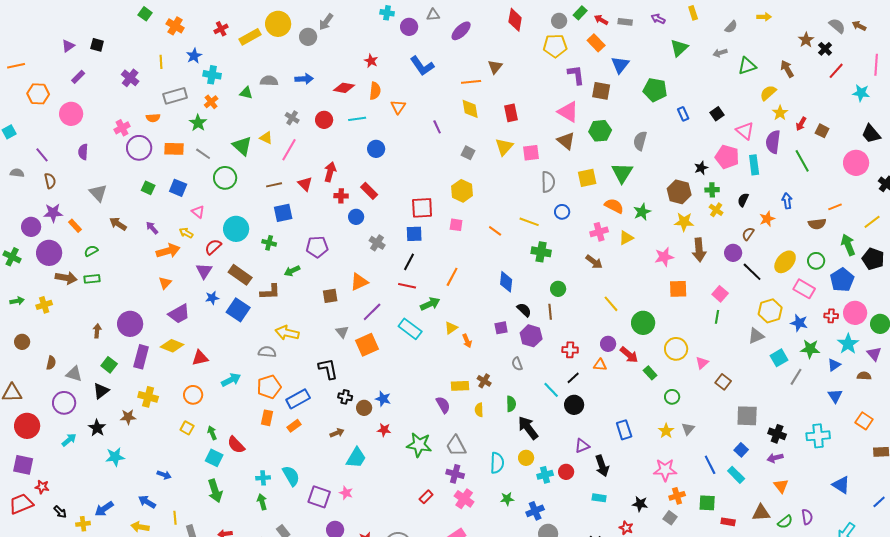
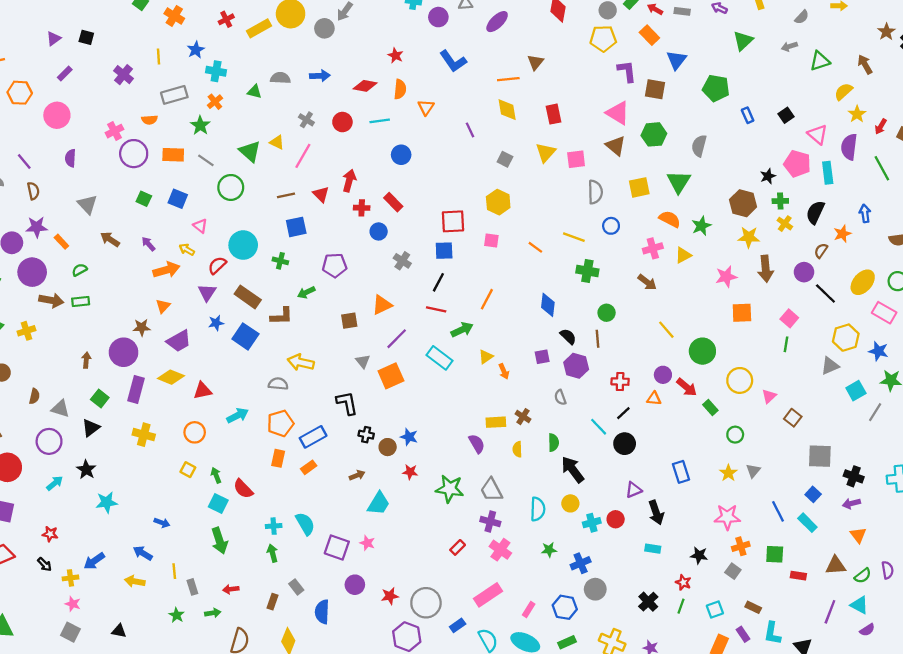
black semicircle: (743, 200) -> (815, 212), size x1.5
brown star: (128, 417) -> (142, 327), moved
red star: (42, 487) -> (50, 534), moved

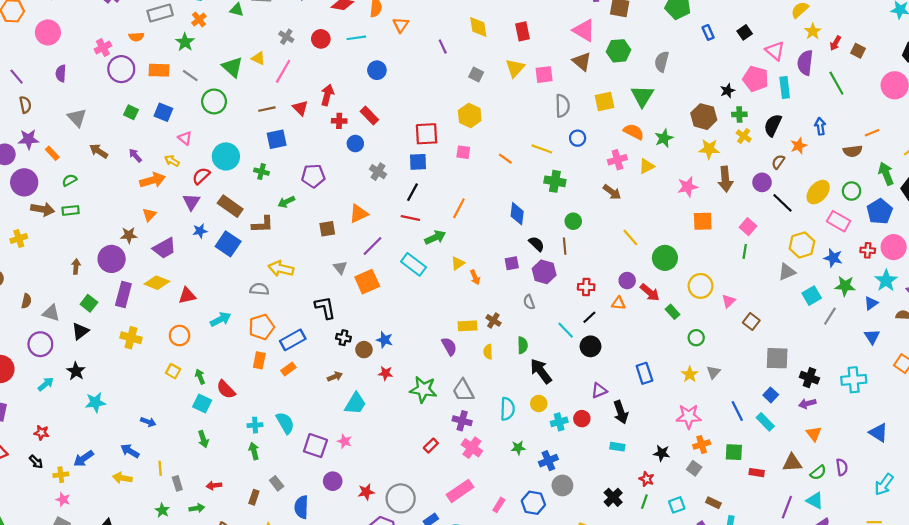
green arrow: (219, 541) -> (203, 439), size x0.7

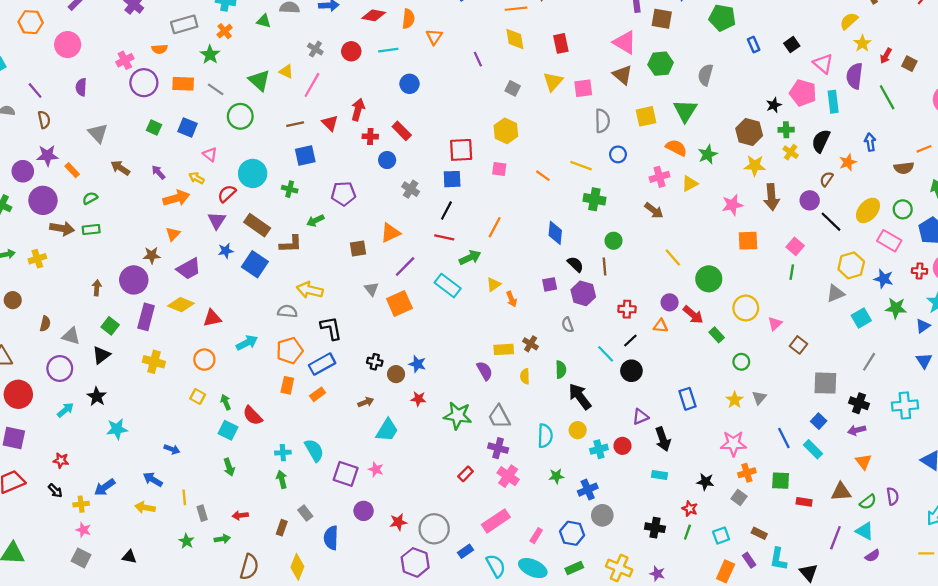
black L-shape: (325, 308) -> (331, 328), moved
gray line: (830, 316) -> (869, 362), moved
black cross: (613, 497) -> (655, 528), turned -36

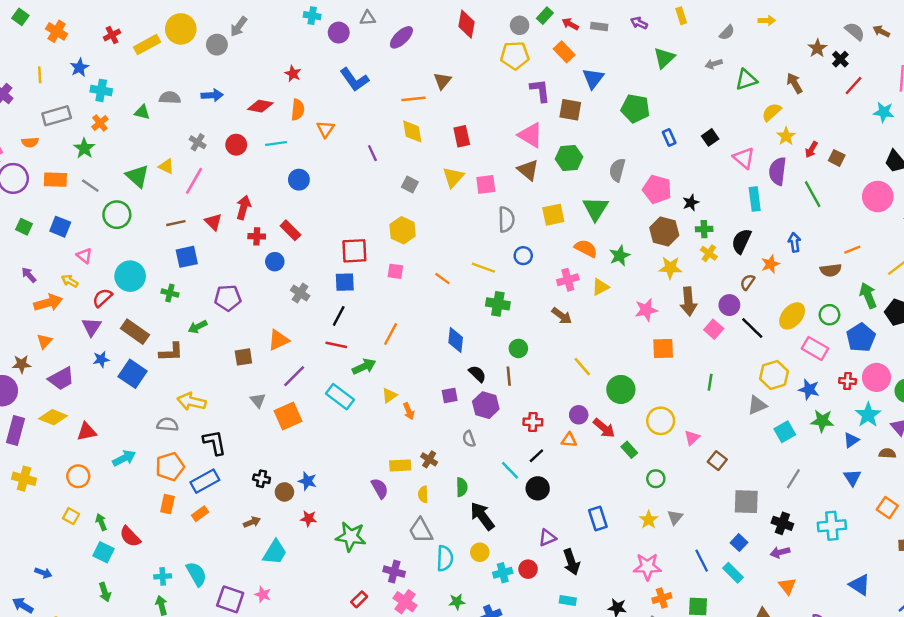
pink pentagon: (803, 93) -> (657, 189), moved
pink square: (795, 246) -> (714, 329), moved
gray trapezoid: (499, 417) -> (421, 531), moved

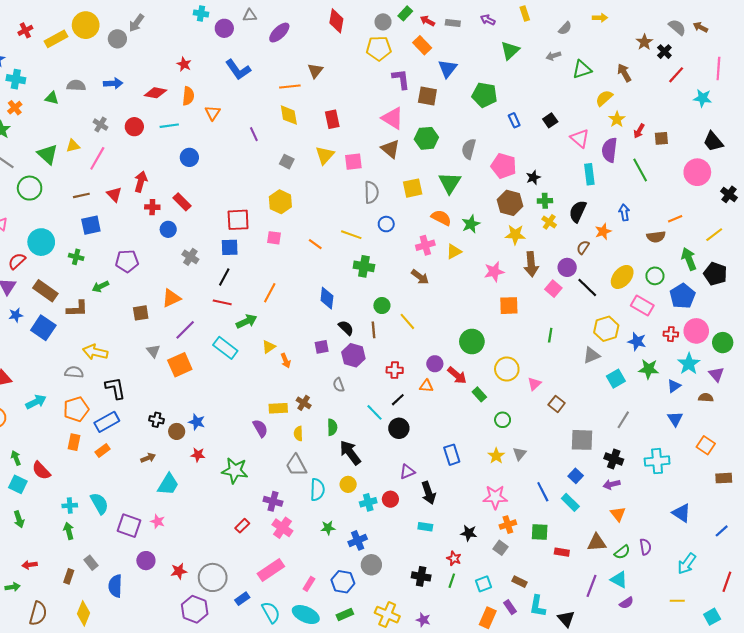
brown square: (837, 158) -> (661, 138), turned -32
yellow triangle: (166, 166) -> (73, 146), turned -40
yellow line: (582, 367) -> (407, 321), moved

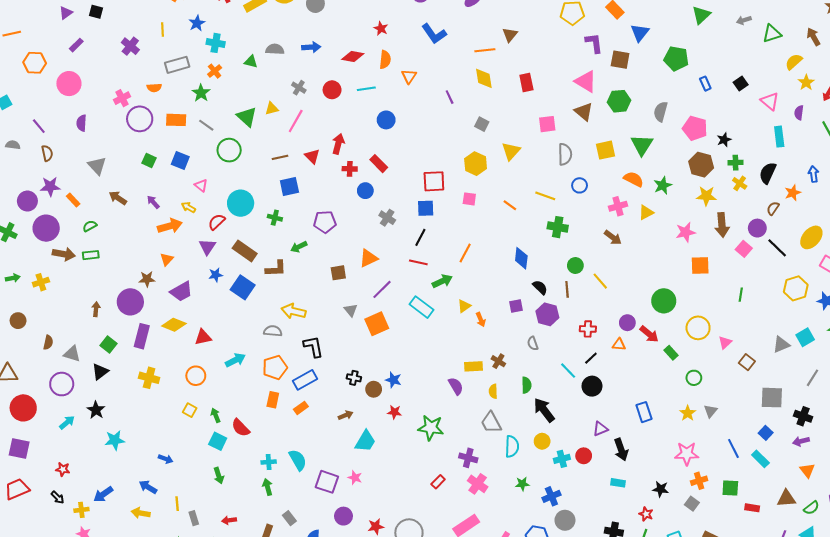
purple semicircle: (609, 150) -> (799, 113), size x0.6
yellow triangle: (325, 155) -> (511, 151), moved
gray triangle: (591, 355) -> (781, 345), moved

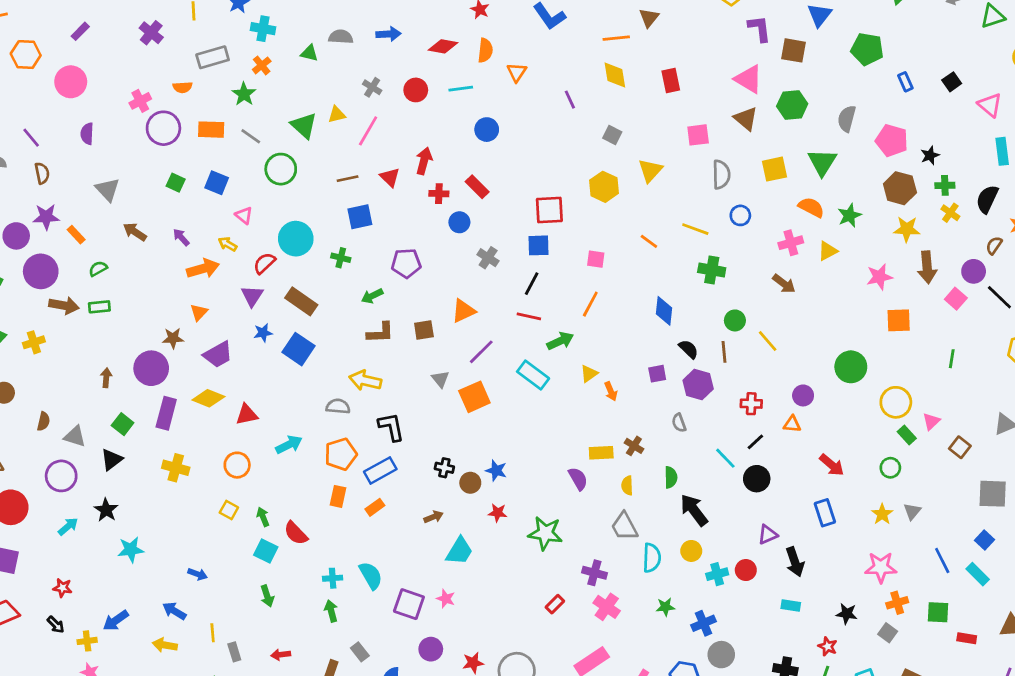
pink square: (469, 199) -> (596, 259), moved
brown L-shape: (276, 269) -> (380, 333), moved
red arrow: (649, 334) -> (832, 465), moved
green rectangle: (671, 353) -> (907, 435), moved

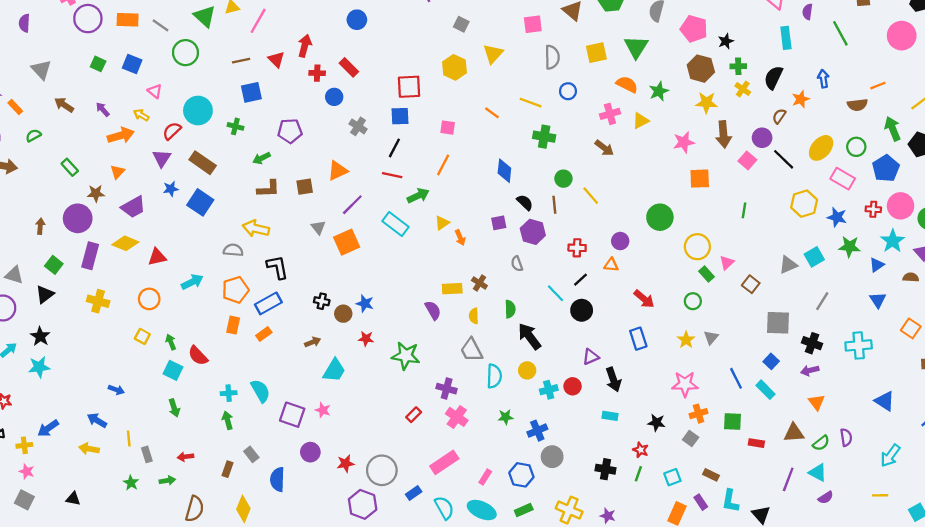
green rectangle: (99, 307) -> (70, 167), moved, turned 54
cyan star: (131, 550) -> (39, 367), moved

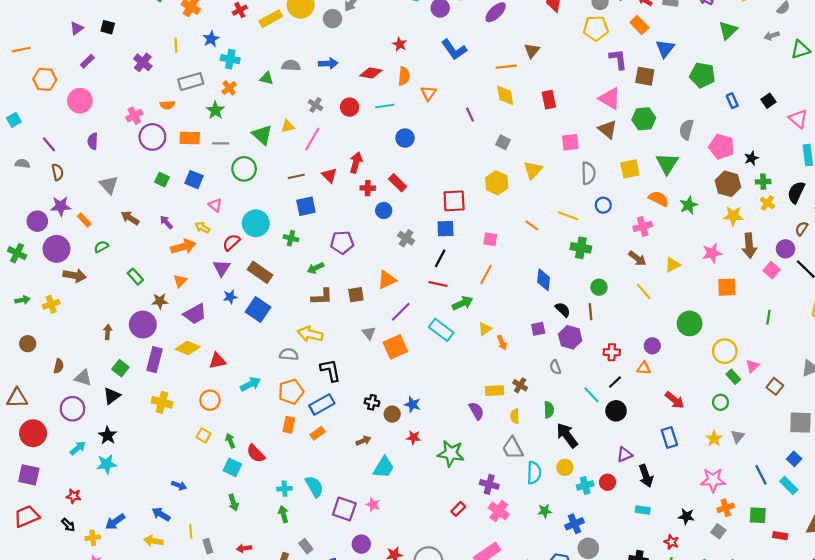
gray line: (161, 25) -> (221, 143), turned -35
yellow triangle: (641, 121) -> (673, 265), moved
yellow line: (591, 196) -> (644, 291), moved

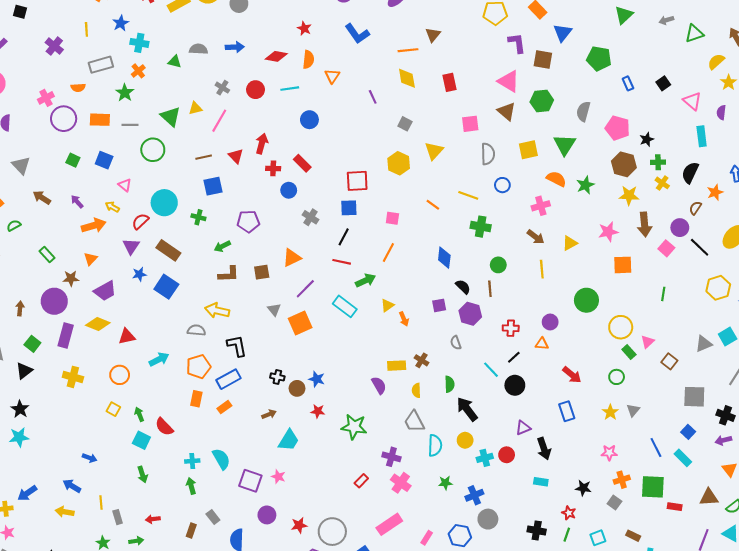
yellow line: (644, 291) -> (542, 269), turned 36
pink star: (713, 480) -> (609, 453), size x0.7
green square: (758, 515) -> (653, 487), size x1.4

